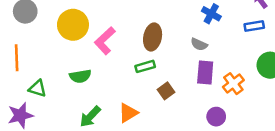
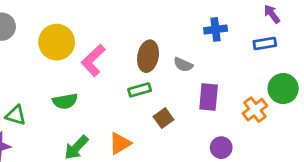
blue cross: (211, 14) -> (216, 29), turned -36
gray semicircle: (199, 44) -> (183, 65), moved
orange cross: (233, 84) -> (255, 110), moved

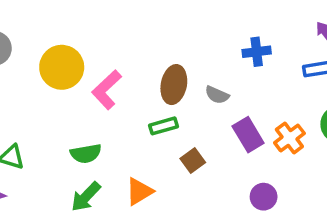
purple rectangle: (209, 97) -> (248, 135), turned -36
green semicircle: (65, 101) -> (86, 154), moved
orange cross: (255, 110) -> (289, 138), moved

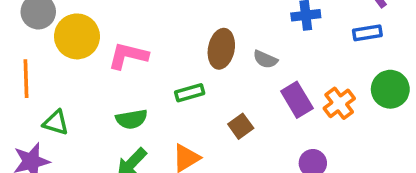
yellow circle: (62, 67) -> (77, 36), moved
pink L-shape: (107, 90) -> (128, 56), moved, turned 57
green rectangle: (163, 126) -> (190, 93), moved

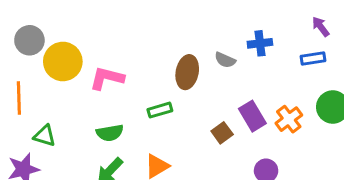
gray semicircle: (265, 59) -> (225, 60), moved
brown square: (241, 126) -> (222, 133), moved

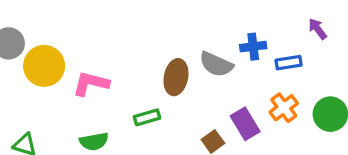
blue rectangle: (313, 58) -> (289, 63), moved
gray semicircle: (225, 60) -> (216, 64), size x1.5
orange cross: (289, 119) -> (284, 108), moved

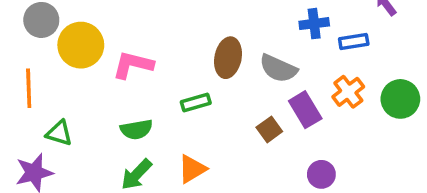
gray semicircle: (216, 64) -> (278, 68), moved

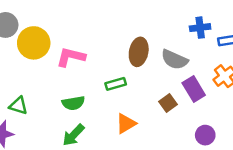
orange triangle: (192, 169) -> (126, 124), moved

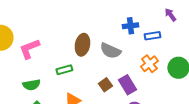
pink L-shape: (71, 57) -> (29, 49), turned -35
purple rectangle: (194, 89) -> (127, 85), moved

